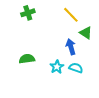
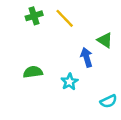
yellow line: (71, 15) -> (65, 18), moved
cyan semicircle: (76, 68) -> (109, 101), moved, turned 136

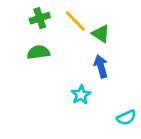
green triangle: (105, 40) -> (101, 34), moved
green semicircle: (33, 72) -> (38, 52), moved

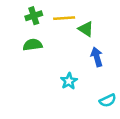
yellow line: (75, 21) -> (64, 18), turned -50
blue arrow: (101, 66) -> (97, 57), moved

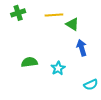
green cross: (34, 16) -> (18, 13), moved
green semicircle: (33, 45) -> (29, 62), moved

